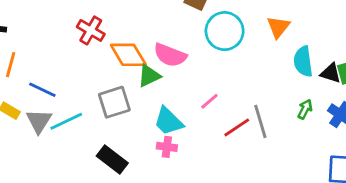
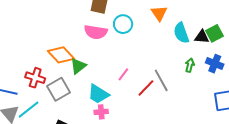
red cross: (91, 30) -> (35, 78), moved
cyan circle: (225, 31) -> (123, 24), size x0.7
pink semicircle: (170, 55) -> (96, 32), moved

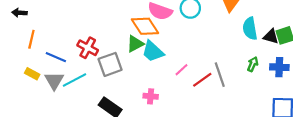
orange diamond: (61, 55) -> (145, 26), moved
blue cross: (215, 64) -> (279, 67), turned -30
pink line: (123, 74) -> (182, 70), moved
cyan trapezoid: (98, 94) -> (153, 51), moved

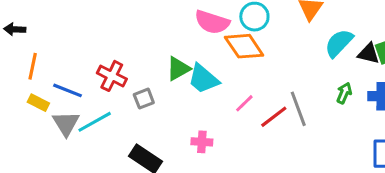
orange diamond: (145, 26) -> (244, 46), moved
cyan semicircle: (250, 29) -> (339, 43), turned 55
gray square: (110, 64) -> (144, 99), size x0.6
yellow rectangle: (32, 74) -> (38, 103), moved

